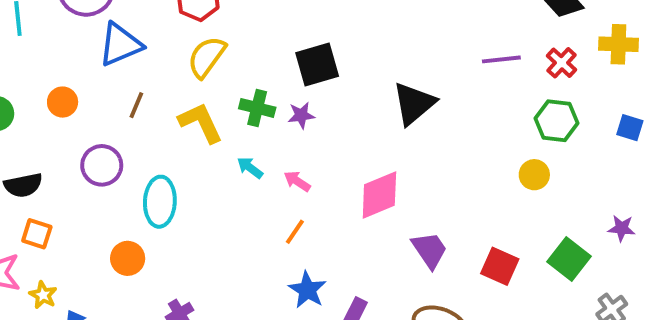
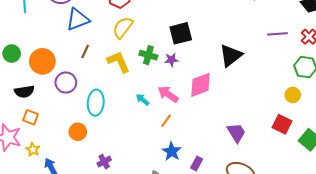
orange circle: (63, 102) -> (42, 61), moved, size x1.6
cyan arrow: (250, 168) -> (143, 100), moved
pink arrow: (297, 181) -> (168, 94), size x1.5
pink diamond: (379, 195) -> (200, 85), moved
red square: (500, 266) -> (282, 124), moved

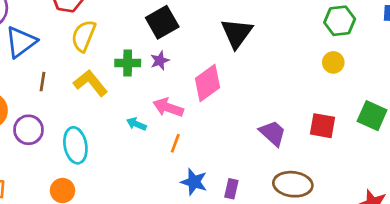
red square: (282, 124) -> (323, 126), moved

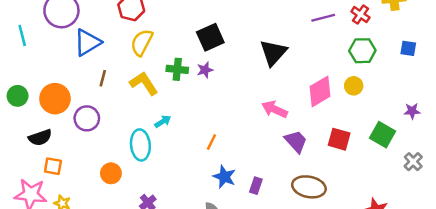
pink diamond: (208, 83) -> (320, 91), moved
pink arrow: (168, 107) -> (275, 109), moved
cyan arrow: (136, 124) -> (163, 121), moved, turned 119
cyan ellipse: (75, 145) -> (140, 145), moved

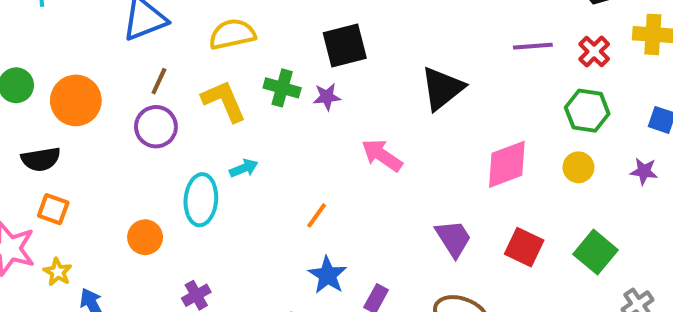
yellow semicircle: (142, 42) -> (232, 34), turned 40
yellow circle: (354, 86) -> (578, 167), moved
pink arrow: (275, 109) -> (382, 155), moved
purple star: (412, 111) -> (644, 171), moved
purple circle: (87, 118) -> (156, 127), moved

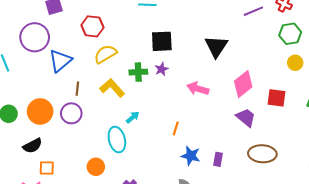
black square: (345, 45) -> (162, 41), turned 30
purple circle: (156, 127) -> (71, 113), moved
pink diamond: (507, 164) -> (243, 84), moved
red square: (524, 247) -> (276, 98), moved

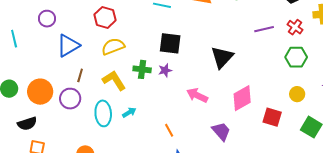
purple circle: (35, 37) -> (47, 19), size x0.6
yellow circle: (295, 63) -> (297, 94), moved
purple trapezoid: (246, 117) -> (221, 131), moved
orange line: (176, 128) -> (169, 130), turned -56
cyan ellipse: (117, 140) -> (103, 113), moved

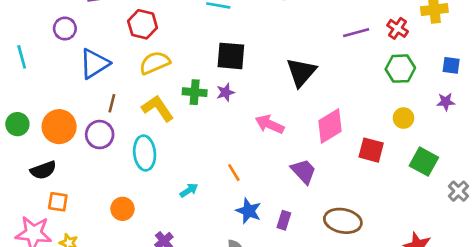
cyan arrow: (129, 112) -> (189, 190), moved

